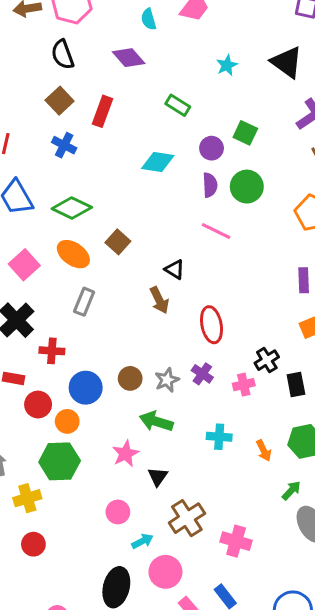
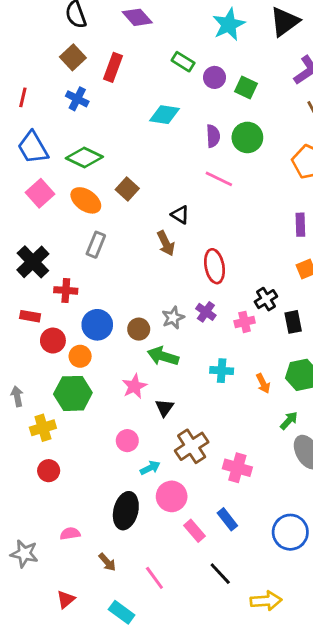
black triangle: (287, 62) -> (285, 22), turned 48
cyan star: (227, 65) -> (229, 24), size x1.6
purple circle: (212, 148) -> (215, 77), moved
pink square: (24, 265) -> (40, 193), moved
brown circle: (130, 378) -> (139, 329), moved

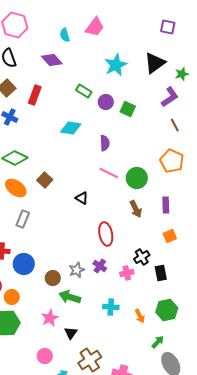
green circle: (247, 137) -> (137, 178), moved
brown arrow: (166, 243) -> (136, 209), moved
blue circle: (97, 325) -> (24, 264), moved

